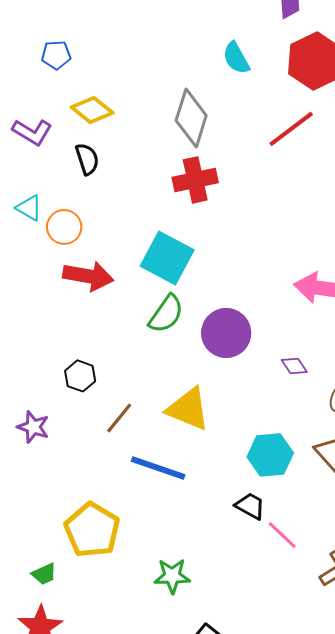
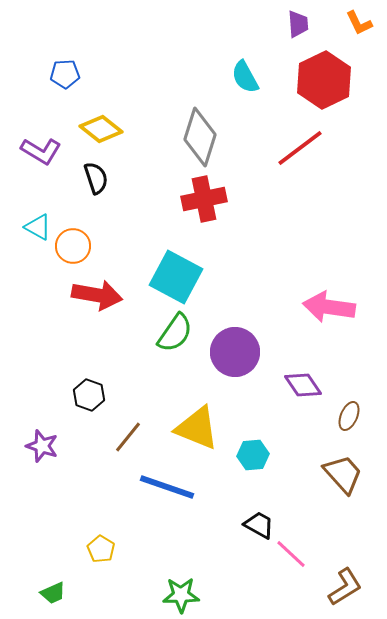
purple diamond: (294, 366) -> (303, 385), size x1.4
cyan hexagon: (270, 455) -> (253, 455), moved, size x0.7
yellow pentagon: (92, 530) -> (101, 549), size x0.5

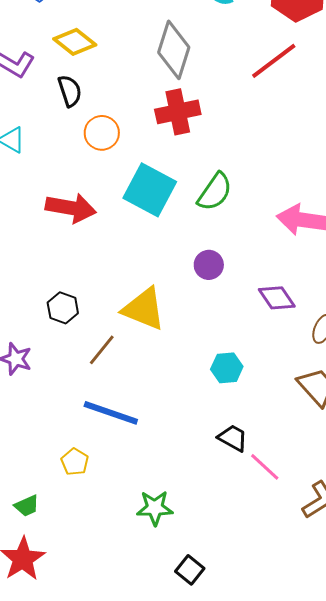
orange circle: (73, 246) -> (102, 133), moved
green semicircle: (175, 333) -> (215, 192), moved
purple circle: (235, 352) -> (209, 265), size x0.6
yellow triangle: (197, 428) -> (144, 309), moved
blue line: (167, 487) -> (111, 413), moved

